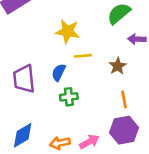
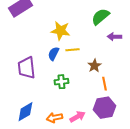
brown star: (118, 66) -> (94, 66), moved
blue semicircle: (59, 72) -> (53, 54), moved

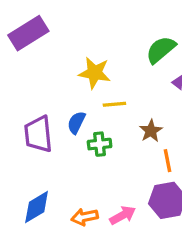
blue semicircle: (53, 54) -> (76, 123), moved
green cross: (61, 82) -> (100, 144), moved

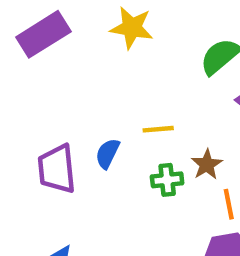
yellow star: (95, 73) -> (132, 28), moved
green cross: (100, 144) -> (167, 180), moved

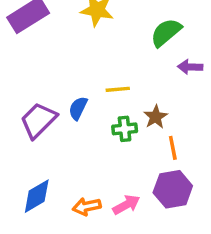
purple trapezoid: (57, 169) -> (38, 120), turned 51

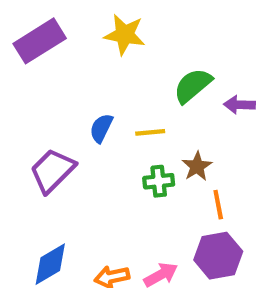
green semicircle: (166, 32) -> (193, 86), moved
blue semicircle: (78, 108) -> (101, 128), moved

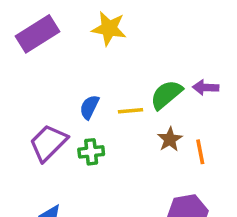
green semicircle: (193, 86) -> (166, 95), moved
green cross: (159, 181) -> (91, 152), moved
orange line: (218, 205) -> (200, 152), moved

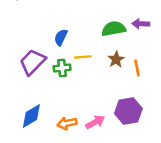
green semicircle: (166, 95) -> (114, 29), turned 30
yellow line: (131, 111) -> (83, 57), moved

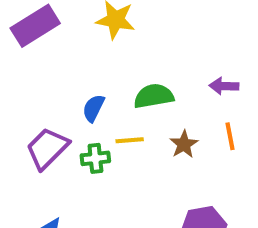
green semicircle: (114, 29) -> (154, 96), moved
orange line: (137, 68) -> (230, 136), moved

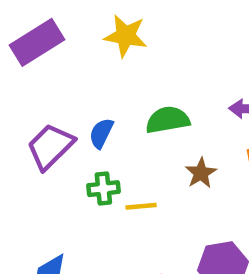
yellow line: (130, 140) -> (141, 206), moved
purple trapezoid: (47, 148) -> (50, 146), moved

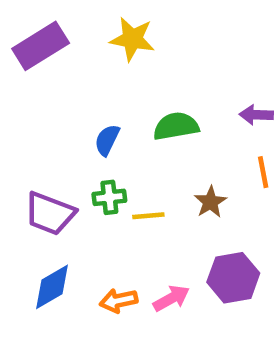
purple trapezoid: (50, 146) -> (50, 213), moved, turned -114
brown star: (201, 173) -> (210, 202), moved

